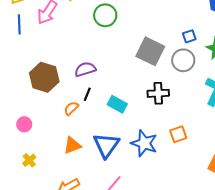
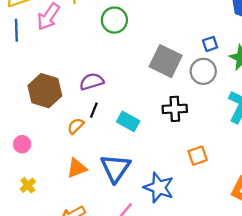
blue star: (144, 143) -> (159, 188), moved

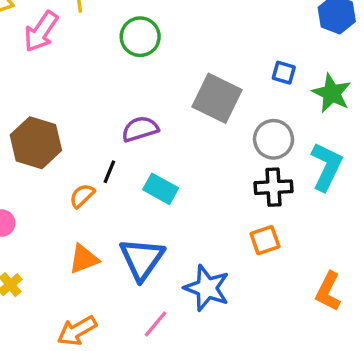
blue square: (210, 44) -> (284, 73), turned 35
gray circle: (203, 71) -> (273, 139), moved
purple semicircle: (92, 82) -> (140, 129), moved
black cross: (175, 109) -> (273, 187), moved

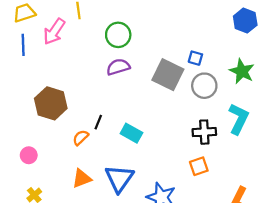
blue square: (284, 73) -> (195, 58), moved
purple semicircle: (140, 129) -> (118, 67), moved
gray circle: (273, 139) -> (204, 86), moved

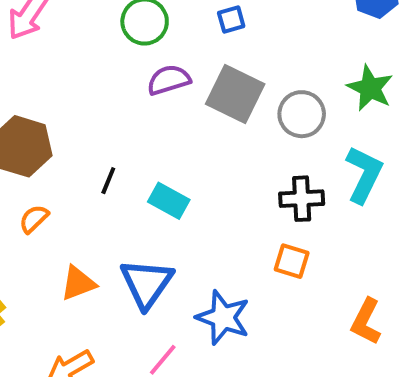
blue square: (195, 58) -> (231, 20), moved, turned -32
purple semicircle: (118, 67) -> (169, 80), moved
orange semicircle: (81, 138) -> (34, 219), moved
orange square: (199, 166) -> (292, 261), turned 36

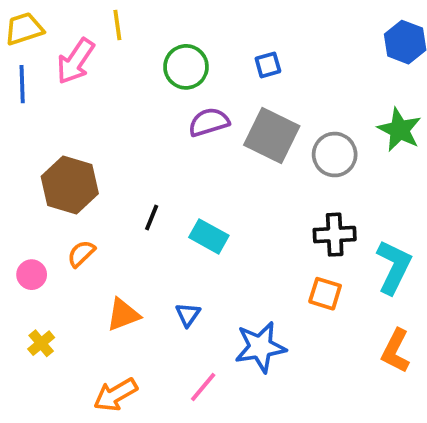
cyan L-shape: (364, 175) -> (394, 267), moved
blue triangle: (147, 283) -> (188, 315), size x0.5
blue star: (223, 317) -> (260, 347), turned -30

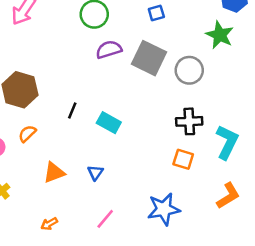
blue square: (268, 65) -> (156, 13), moved
green star: (399, 130) -> (220, 35), moved
blue star: (260, 347) -> (164, 209), moved
orange L-shape: (396, 351) -> (228, 196), turned -148
orange arrow: (115, 395) -> (49, 224), size x0.6

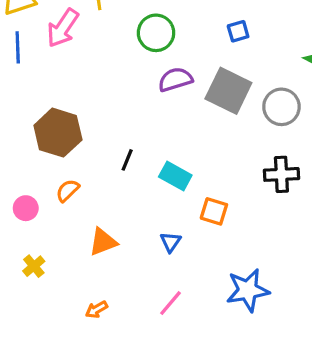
orange square: (183, 159) -> (214, 211), moved
blue triangle: (95, 173) -> (170, 242), moved

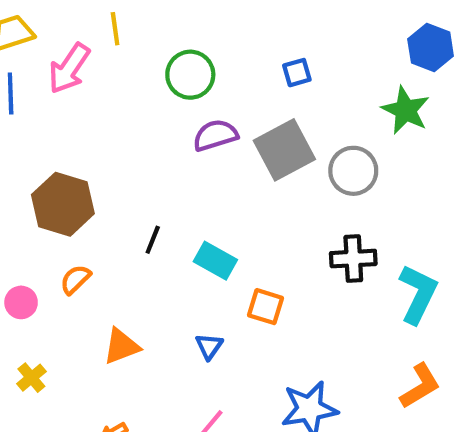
gray square: (228, 91) -> (284, 150), turned 36

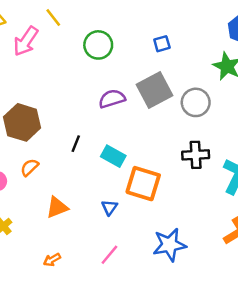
yellow line: (115, 29) -> (53, 17), turned -30
purple semicircle: (215, 135) -> (112, 99), moved
orange square: (266, 307) -> (143, 184), size x1.6

